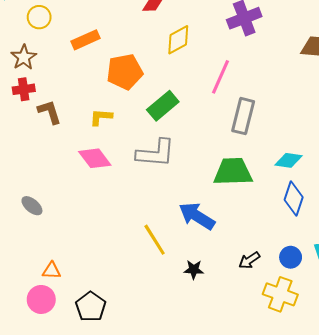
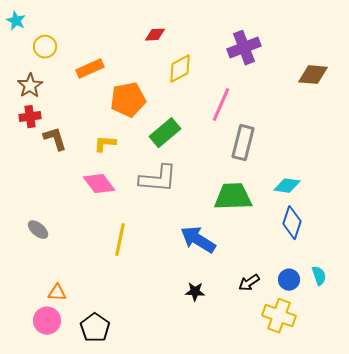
yellow line: (155, 240) -> (120, 240), moved, turned 44

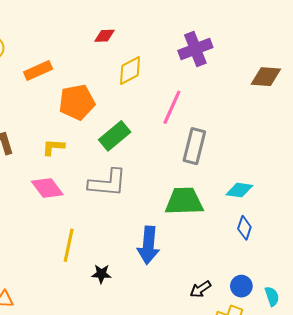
blue diamond: (292, 223) -> (244, 228), size x0.7
blue arrow: (198, 240) -> (148, 245), turned -117
cyan semicircle: (319, 276) -> (272, 296), moved
black star: (195, 292) -> (101, 274), moved

